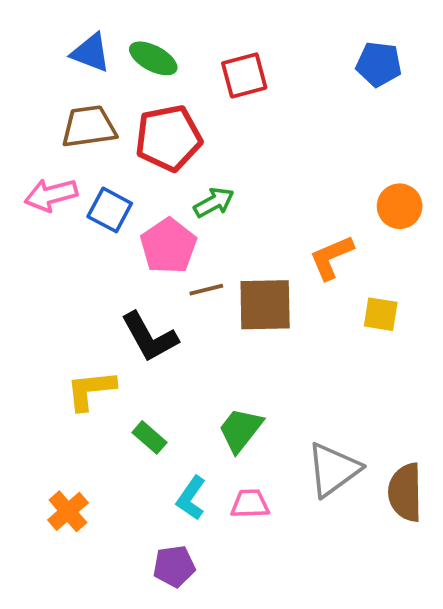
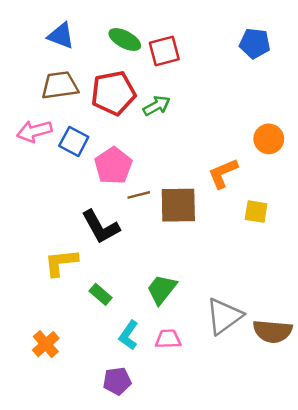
green ellipse: (153, 58) -> (125, 40), moved
green arrow: (214, 202) -> (157, 106), moved
brown semicircle: (405, 492) -> (273, 331), turned -84

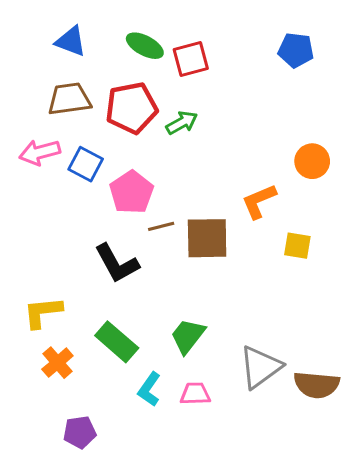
yellow L-shape: (61, 263) -> (43, 312), moved
green rectangle: (101, 294) -> (117, 342), size x1.6
orange cross: (46, 344) -> (57, 363), moved
purple pentagon: (117, 381) -> (80, 432), moved

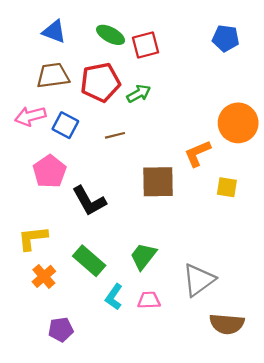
orange circle: (312, 161) -> (238, 123), size x1.5
pink pentagon: (132, 192) -> (50, 171), moved
brown line: (161, 226) -> (115, 135), moved
brown semicircle: (317, 385) -> (227, 324), moved

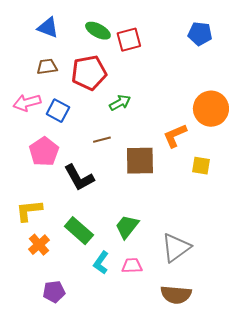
brown trapezoid: (53, 76) -> (47, 67), size x0.7
green arrow: (139, 94) -> (120, 103), moved
brown line: (115, 135) -> (102, 140), moved
brown semicircle: (227, 324) -> (176, 295), moved

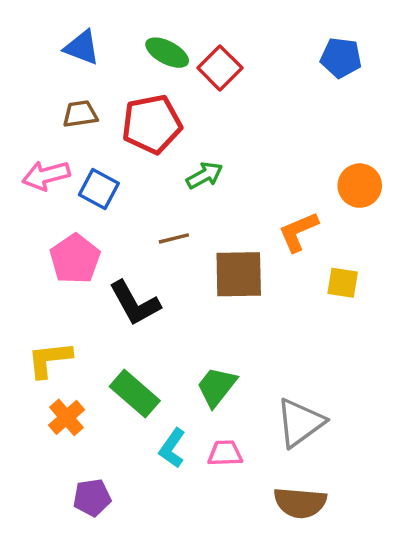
red square: (129, 40) -> (220, 68), turned -30
orange circle: (211, 109) -> (360, 186), size x0.7

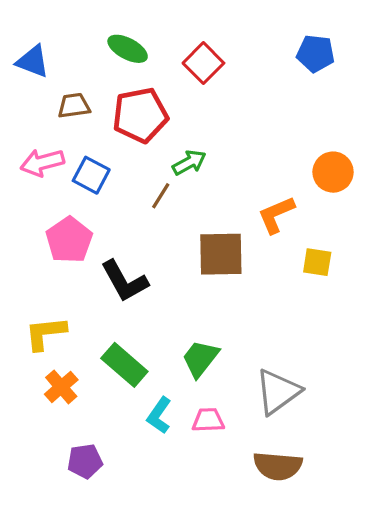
blue triangle: (82, 47) -> (33, 61), moved
green ellipse: (167, 53) -> (128, 49), moved
brown line: (174, 238) -> (161, 196), moved, turned -44

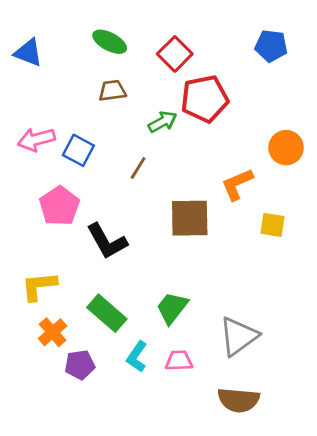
brown trapezoid: (74, 106) -> (112, 91), moved
red pentagon: (140, 115) -> (205, 99), moved
green arrow: (189, 163) -> (163, 122), moved
purple pentagon: (85, 461) -> (80, 365), moved

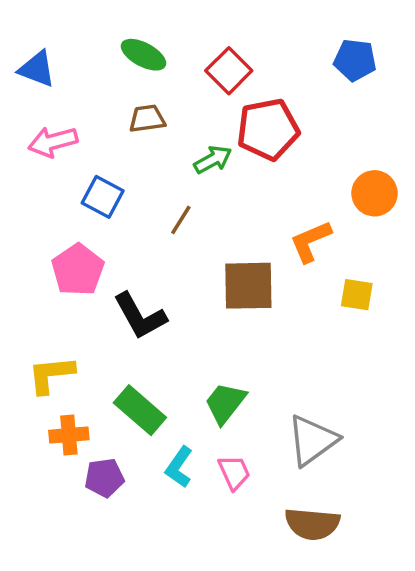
pink arrow: (36, 139) -> (53, 142), moved
orange cross: (53, 332) -> (69, 435), turned 36
pink trapezoid: (179, 361) -> (234, 472), turned 68

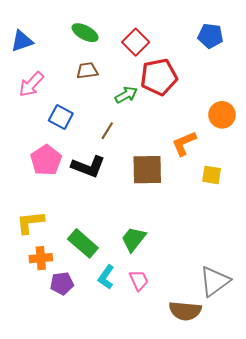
blue triangle: (37, 69) -> (22, 41), turned -40
pink arrow: (53, 142) -> (31, 84), turned -32
black L-shape: (140, 316) -> (88, 166), moved, turned -40
gray triangle: (312, 440) -> (215, 281), moved

